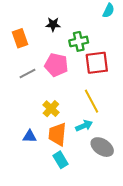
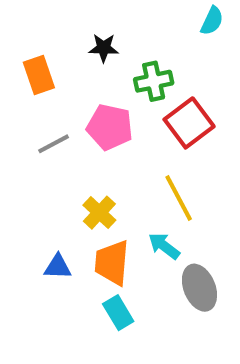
red square: (97, 63) -> (189, 123), turned -30
cyan arrow: (84, 126) -> (164, 246), turned -119
gray ellipse: (102, 147) -> (199, 288), turned 35

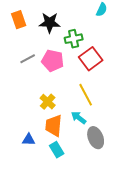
black star: (104, 48) -> (50, 23), size x1.5
orange rectangle: (39, 75) -> (19, 20), moved
gray line: (54, 144) -> (28, 59), moved
blue triangle: (58, 267) -> (29, 140), moved

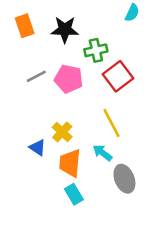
blue triangle: (29, 140) -> (38, 148), moved, turned 32

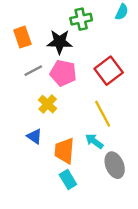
orange rectangle: (25, 26) -> (22, 37), moved
black star: (65, 30) -> (60, 42), moved
green cross: (96, 50) -> (81, 19), moved
yellow cross: (62, 132) -> (48, 104), moved

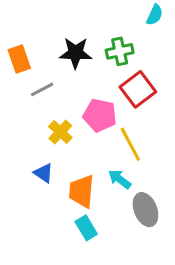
green cross: (81, 19) -> (120, 51), moved
orange rectangle: (22, 37) -> (19, 59), moved
pink pentagon: (63, 73) -> (100, 115), moved

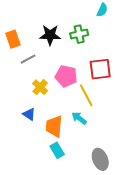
red square: (138, 89) -> (100, 69), moved, turned 30
gray ellipse: (145, 210) -> (100, 159), moved

